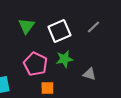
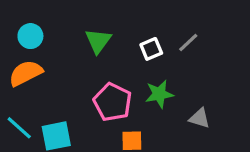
gray line: (93, 27) -> (188, 43), moved
white square: (59, 31) -> (151, 49), size x0.6

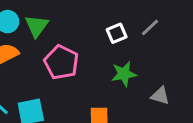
green triangle: (98, 41) -> (37, 26), moved
pink pentagon: (113, 102) -> (61, 62), moved

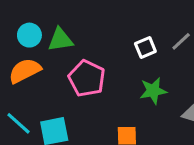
green triangle: (37, 26) -> (60, 40), turned 45

